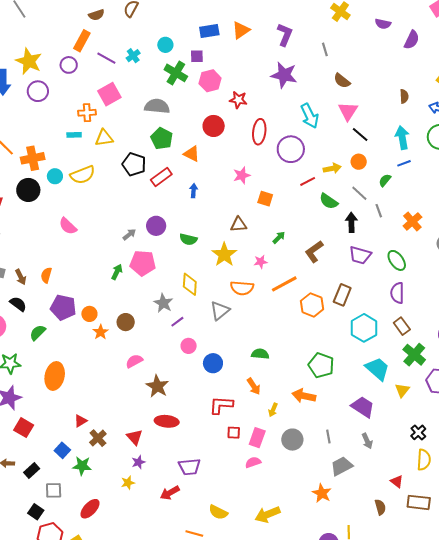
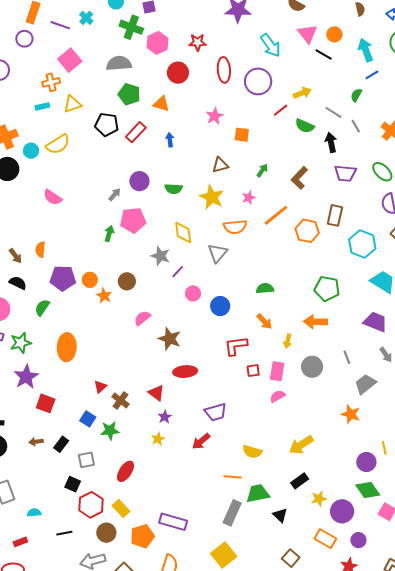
pink hexagon: (210, 81) -> (158, 43), moved
orange circle: (359, 162) -> (334, 34), moved

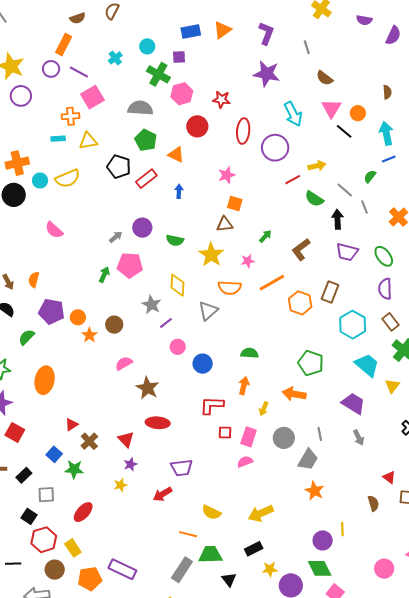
purple line: (60, 25) -> (79, 72), moved
orange square: (242, 135) -> (235, 204), moved
orange arrow: (264, 321) -> (244, 386), turned -132
gray trapezoid: (365, 384) -> (308, 460), moved, turned 150

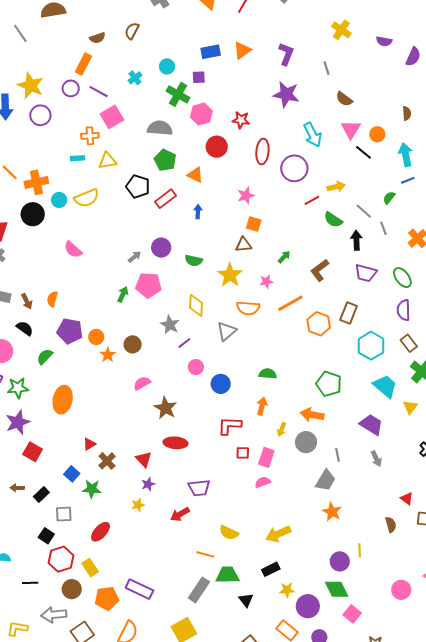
gray circle: (284, 438) -> (306, 442), moved

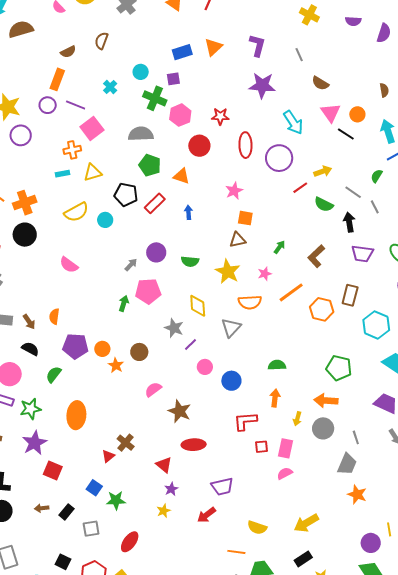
cyan circle: (59, 200) -> (105, 220), moved
brown cross: (107, 461) -> (126, 443), moved
black square: (46, 536) -> (63, 562), moved

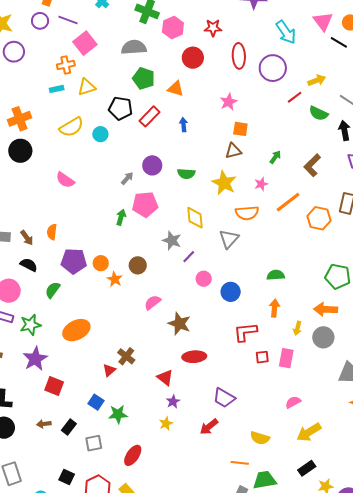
orange ellipse: (76, 415) -> (76, 330), turned 60
pink semicircle: (285, 473) -> (293, 402), moved
purple trapezoid: (222, 487) -> (224, 398), turned 45

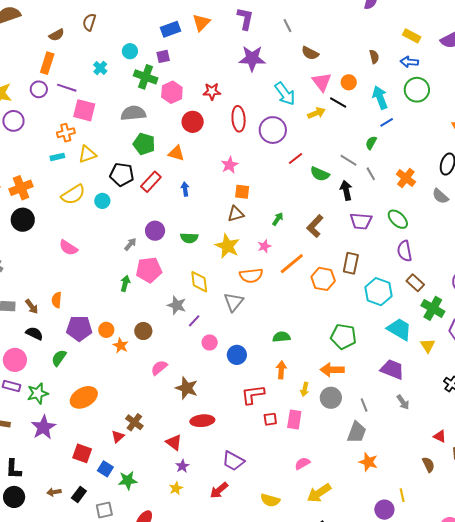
pink square: (85, 43) -> (84, 110), turned -35
yellow arrow: (317, 80) -> (316, 113), moved
red square: (54, 386) -> (82, 453), moved

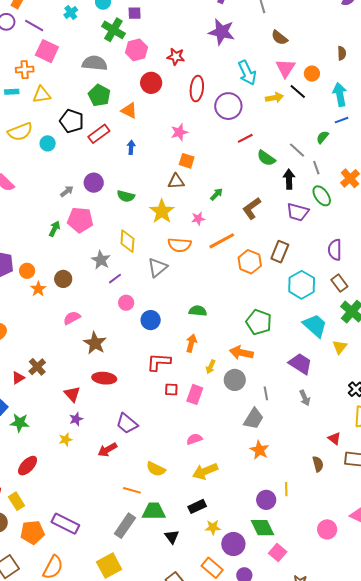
green ellipse: (398, 219) -> (322, 196), moved

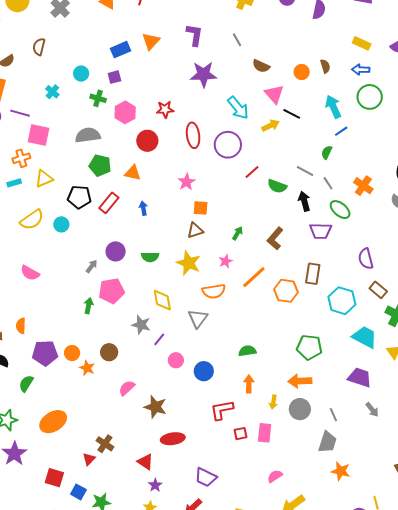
green cross: (113, 30) -> (98, 98), size x0.7
orange circle: (312, 74) -> (302, 72), moved

